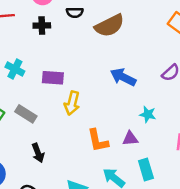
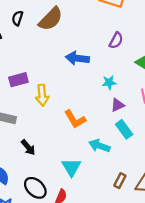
black semicircle: (75, 12) -> (17, 18), turned 128
purple triangle: (130, 139) -> (118, 105), moved

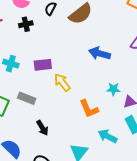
cyan star: (109, 82) -> (113, 89), moved
yellow arrow: (42, 95) -> (62, 82), turned 138

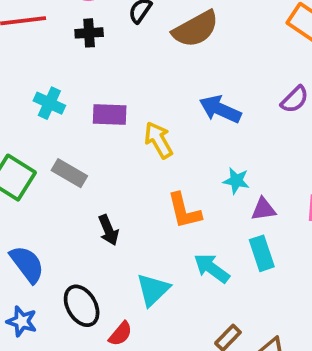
yellow arrow: (62, 82) -> (158, 140), moved
black arrow: (42, 128) -> (108, 230), moved

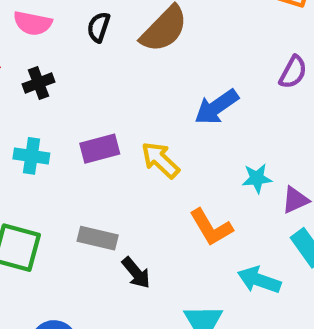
black cross: (89, 33) -> (39, 83), moved
blue arrow: (220, 109) -> (216, 107), turned -42
gray rectangle: (69, 173) -> (98, 238), moved

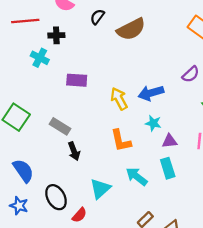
blue arrow: (216, 107) -> (151, 93), moved
cyan cross: (31, 156) -> (40, 58), moved
yellow arrow: (160, 160) -> (119, 99), moved

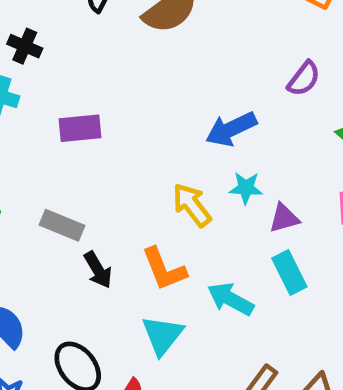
black cross: (56, 35) -> (25, 46), turned 35
yellow arrow: (119, 99) -> (192, 205), moved
orange L-shape: (121, 141) -> (164, 269), moved

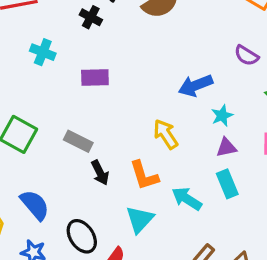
black cross: (25, 46) -> (91, 17), moved
purple semicircle: (304, 79) -> (246, 55), turned 80
cyan star: (246, 188) -> (222, 116), moved, turned -30

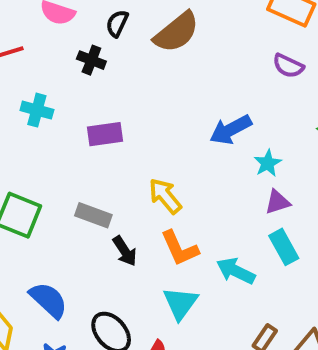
purple semicircle: (246, 55) -> (288, 66), moved
yellow arrow: (166, 134) -> (165, 196), moved

